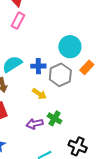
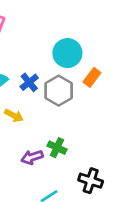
blue cross: (38, 66) -> (29, 82), turned -32
yellow arrow: (39, 94) -> (14, 115), moved

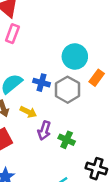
blue cross: (29, 82) -> (41, 83), turned -35
purple arrow: (32, 157) -> (44, 130), moved, turned -54

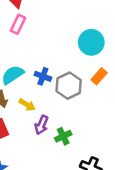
cyan circle: (75, 56) -> (91, 42), moved
green cross: (67, 140) -> (63, 136), turned 35

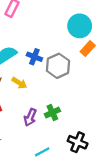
orange rectangle: (99, 76) -> (88, 49), moved
purple arrow: (42, 125) -> (30, 117), moved

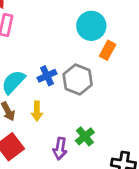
blue cross: (34, 57) -> (47, 76), turned -32
yellow arrow: (19, 83) -> (37, 111), turned 72

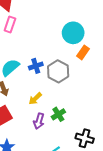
yellow arrow: (37, 111) -> (35, 99), moved, turned 40

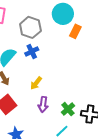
gray hexagon: (58, 71) -> (30, 27), moved
green cross: (58, 114) -> (68, 109), moved

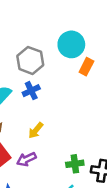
purple arrow: (43, 104) -> (26, 159), moved, turned 56
green cross: (68, 109) -> (75, 164), turned 32

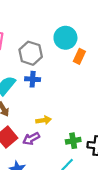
blue cross: (31, 91) -> (33, 79), turned 32
yellow arrow: (36, 130) -> (44, 120), moved, turned -136

